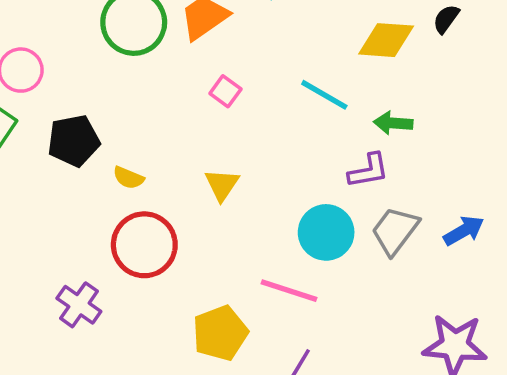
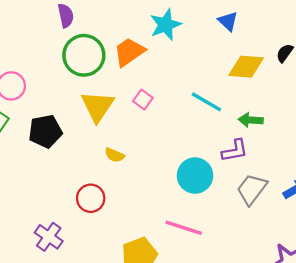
yellow semicircle: (128, 178) -> (114, 155), moved
yellow triangle: (222, 185) -> (97, 106), moved, size x1.5
cyan circle: (326, 232) -> (195, 176), moved
red circle: (144, 245) -> (91, 198), size x0.7

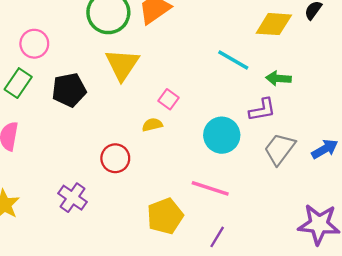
pink square: (143, 100) -> (169, 99), moved
yellow semicircle: (114, 155) -> (152, 125), moved, turned 144

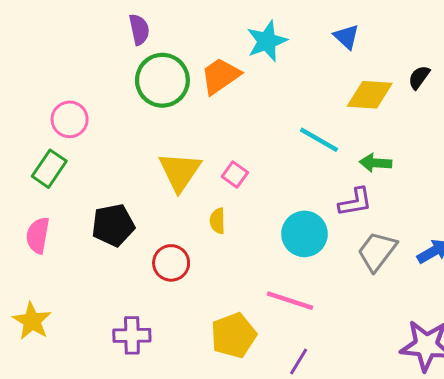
yellow triangle: (122, 65) -> (180, 172), moved
black pentagon: (69, 90) -> (113, 225), moved
pink square: (169, 99) -> (235, 174), moved
yellow semicircle: (152, 125) -> (217, 221), turned -78
purple cross: (72, 198) -> (132, 335), moved, turned -36

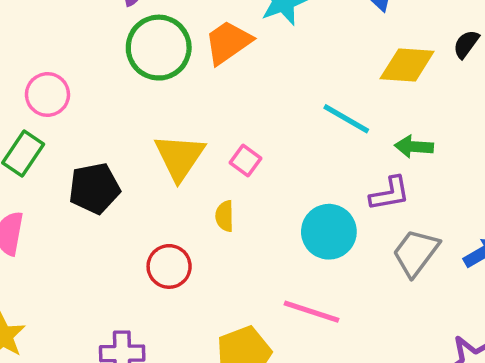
black pentagon: (113, 225) -> (94, 188), moved

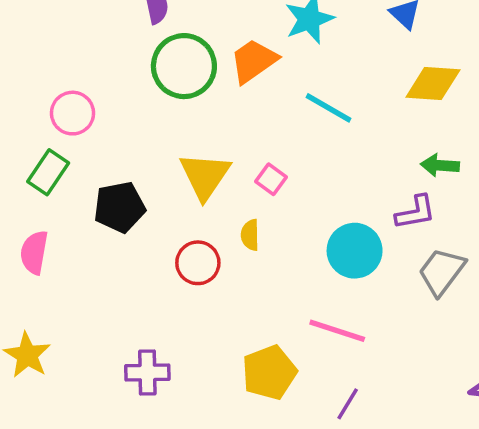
cyan line: (346, 119) -> (328, 108), moved
red circle: (169, 266) -> (198, 263), moved

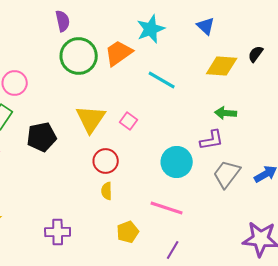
yellow semicircle: (250, 235) -> (107, 191), moved
red circle: (198, 263) -> (106, 161), moved
yellow pentagon: (269, 373) -> (128, 232), size x0.7

